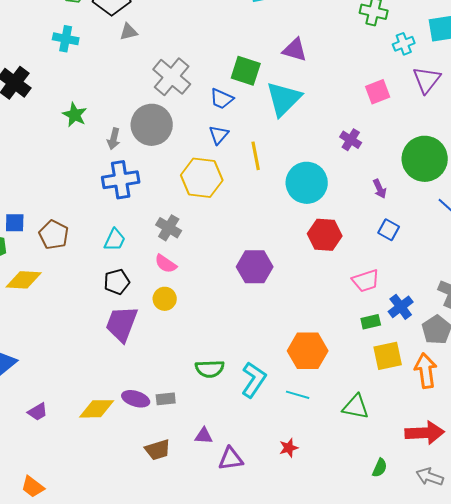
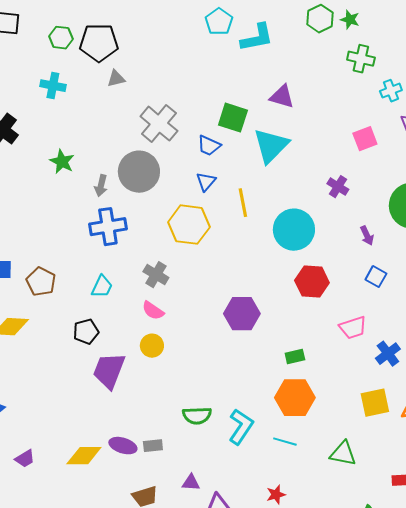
black pentagon: (117, 282) -> (86, 332), moved
green rectangle: (371, 322) -> (295, 357), moved

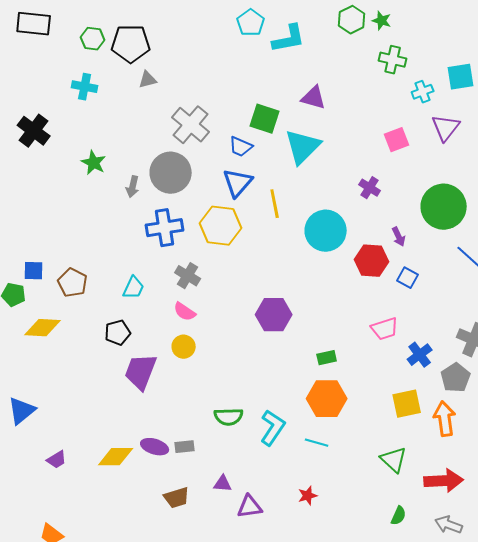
blue triangle: (206, 182) -> (238, 183), size x1.5
blue cross: (108, 227) -> (165, 228), moved
red hexagon: (312, 282) -> (372, 261), moved
green triangle: (343, 454) -> (394, 460), moved, turned 32

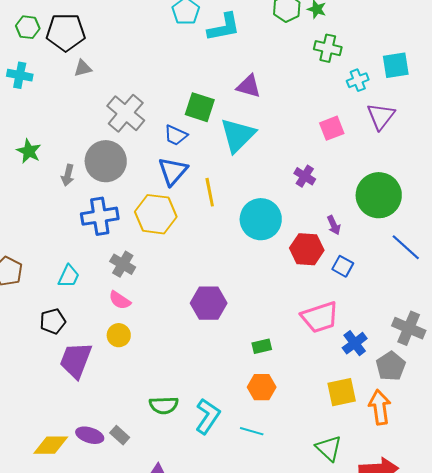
pink trapezoid: (385, 329) -> (320, 317), size x1.4
orange hexagon: (327, 399) -> (262, 387), size x0.7
gray rectangle: (185, 447) -> (120, 435), turned 48

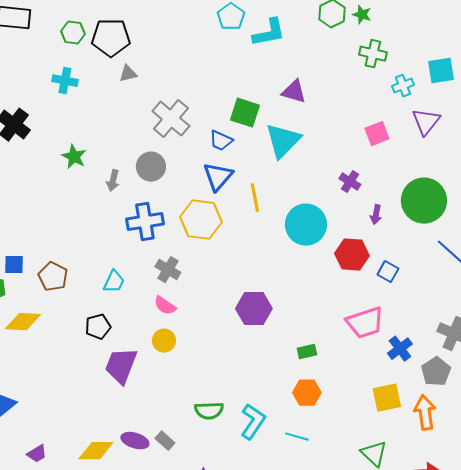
gray circle: (106, 161) -> (151, 167), size x0.7
purple arrow: (334, 225) -> (376, 215), moved, turned 36

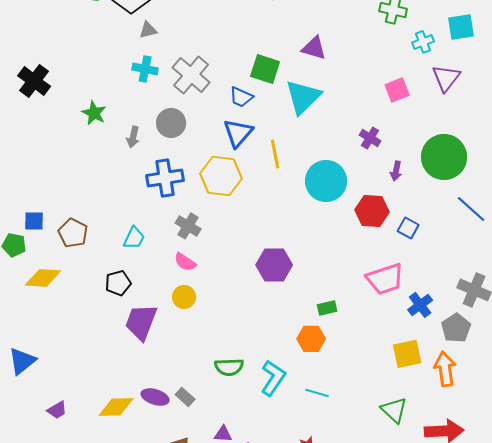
cyan cross: (65, 81) -> (145, 69), moved
orange hexagon: (307, 393) -> (311, 339), moved

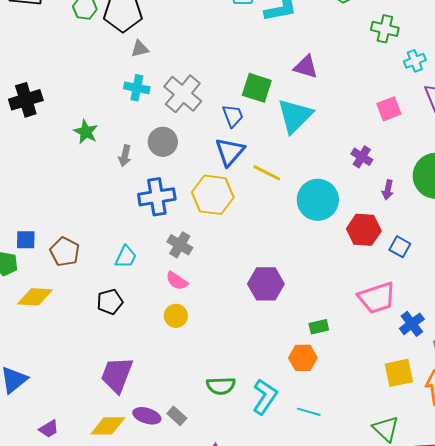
black cross: (34, 81) -> (26, 100), turned 36
blue trapezoid: (241, 97) -> (233, 116), turned -135
yellow line: (275, 154) -> (267, 173), turned -52
purple trapezoid: (141, 322) -> (117, 375), moved

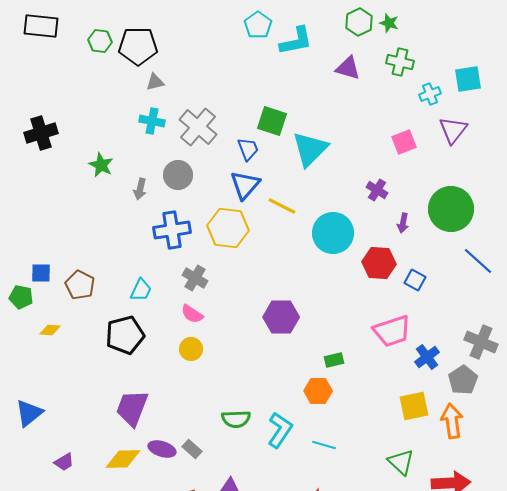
purple triangle: (306, 67) -> (348, 68), moved
yellow diamond: (35, 297) -> (50, 330), size x0.6
black pentagon: (110, 302) -> (125, 335), size x1.5

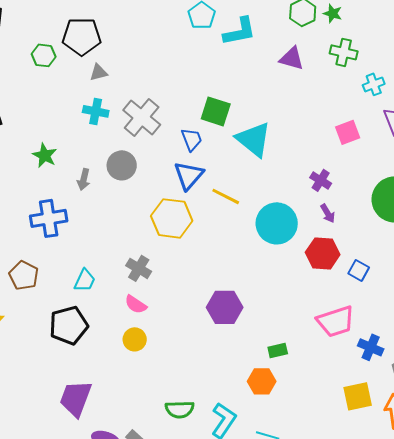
green hexagon: (100, 41) -> (44, 55), moved
cyan triangle: (310, 149) -> (254, 139), turned -36
purple arrow: (403, 223) -> (328, 213), moved, turned -42
blue cross: (172, 230) -> (49, 218), moved
blue cross: (427, 357) -> (371, 347), turned -30

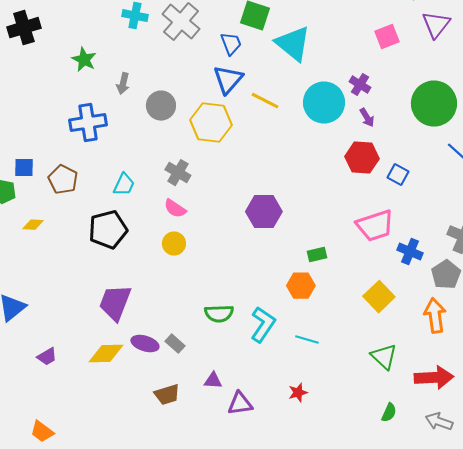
gray circle: (122, 165) -> (161, 106), moved
cyan circle: (277, 223) -> (324, 103), moved
yellow square: (358, 396) -> (379, 297), moved, turned -32

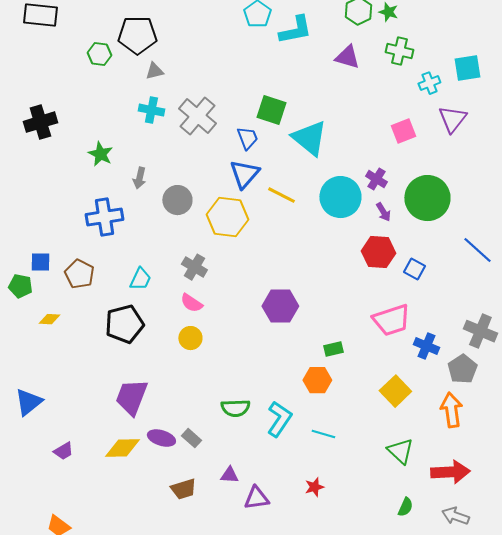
green circle: (434, 104) -> (427, 198), moved

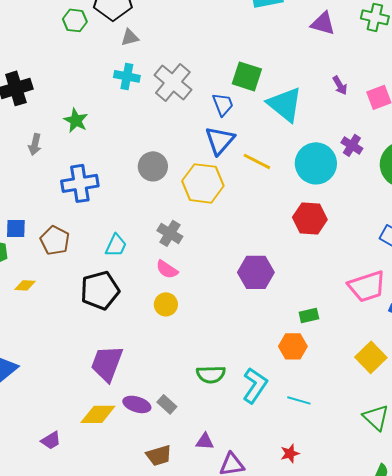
gray arrow: (139, 178) -> (35, 144), moved
purple arrow: (383, 212) -> (340, 85), moved
red hexagon: (378, 252) -> (310, 218), moved
purple trapezoid: (63, 451) -> (51, 440), moved

